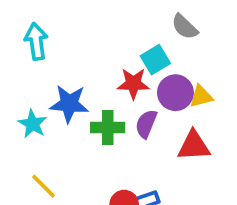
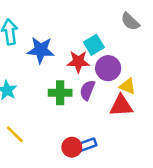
gray semicircle: (185, 27) -> (130, 21), moved
yellow triangle: (201, 96) -> (128, 86), moved, turned 36
blue star: (69, 104) -> (41, 50), moved

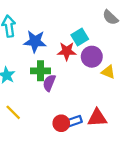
purple semicircle: (87, 90) -> (49, 83), moved
green cross: (60, 93) -> (40, 71), moved
red triangle: (121, 106) -> (97, 118), moved

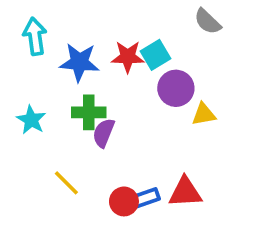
red star: (67, 51) -> (128, 57), moved
yellow triangle: (108, 72) -> (204, 114), turned -32
yellow line: (13, 112) -> (66, 183), moved

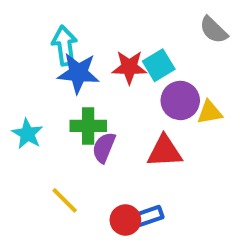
cyan arrow: (35, 36) -> (65, 46), moved
yellow triangle: (204, 114) -> (210, 112), moved
red triangle: (185, 192) -> (165, 151), moved

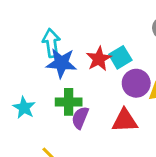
red star: (129, 67) -> (99, 59), turned -30

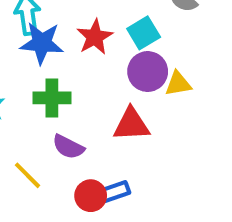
cyan square: (120, 57) -> (144, 33), moved
purple semicircle: (80, 118) -> (68, 147), moved, turned -85

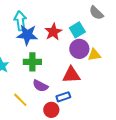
blue rectangle: (115, 192) -> (63, 97), moved

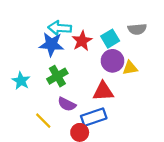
gray semicircle: (96, 13) -> (137, 29), moved, turned -49
cyan arrow: (20, 21) -> (60, 28), moved, turned -78
green cross: (32, 62) -> (57, 76), turned -30
blue rectangle: (63, 97) -> (94, 117), size x1.5

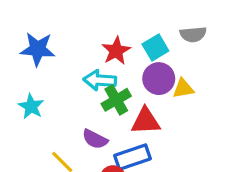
cyan arrow: (60, 28) -> (100, 80), moved
blue star: (51, 44) -> (38, 49), moved
green cross: (57, 76) -> (116, 100), moved

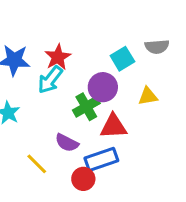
red star: (116, 51) -> (58, 57), moved
purple circle: (159, 79) -> (103, 87), moved
cyan arrow: (100, 80) -> (50, 80), moved, turned -56

